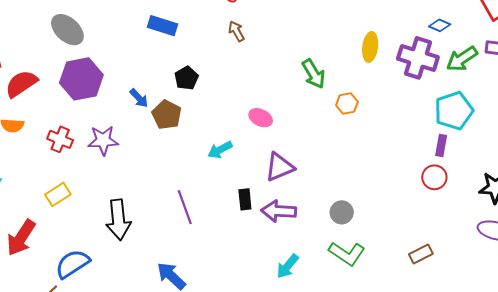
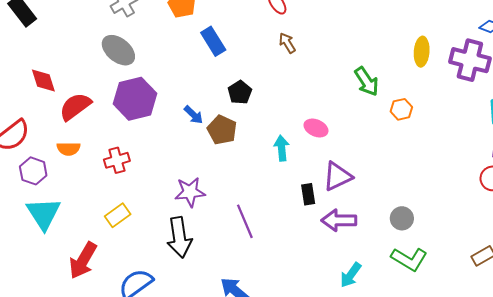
blue rectangle: (163, 26) -> (213, 41), turned 44
red cross: (60, 139) -> (117, 160), turned -35
purple star: (103, 140) -> (190, 192), moved
cyan arrow: (220, 150) -> (282, 148), moved, turned 115
black rectangle: (245, 199) -> (308, 194), moved

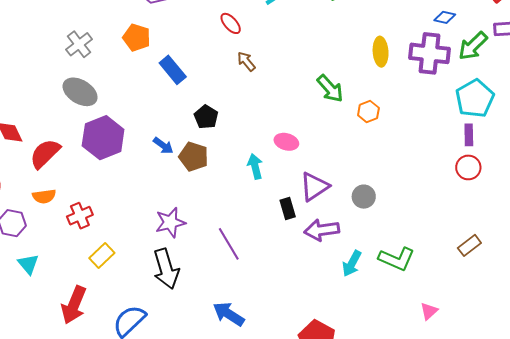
red cross: (117, 160) -> (80, 216), moved
cyan triangle: (44, 214) -> (28, 264), size x0.6
gray circle: (402, 218) -> (364, 197), moved
cyan arrow: (351, 275) -> (352, 263), moved

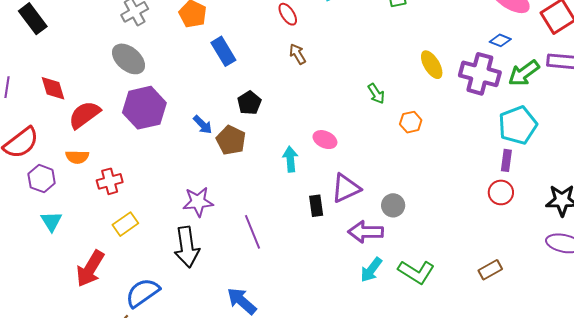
yellow ellipse: (381, 52) -> (432, 65), turned -36
green arrow: (330, 89) -> (376, 94), size x0.7
purple arrow: (322, 230) -> (366, 232), moved

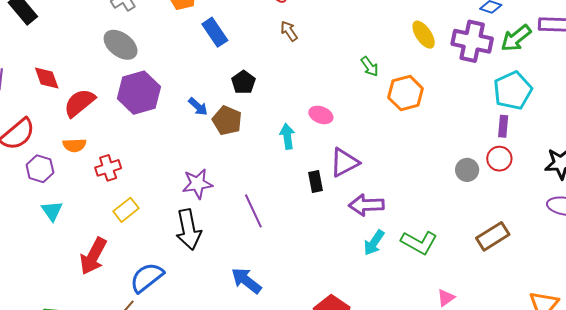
orange hexagon: (411, 122) -> (406, 93), size x1.6
gray circle: (393, 205) -> (467, 170), moved
brown rectangle: (490, 270) -> (493, 236), size x1.4

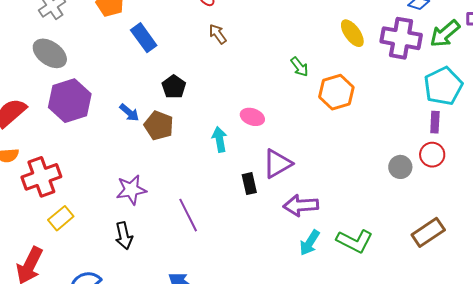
red cross: (108, 168) -> (41, 177), size x1.5
black arrow: (189, 229) -> (124, 236), size x0.7

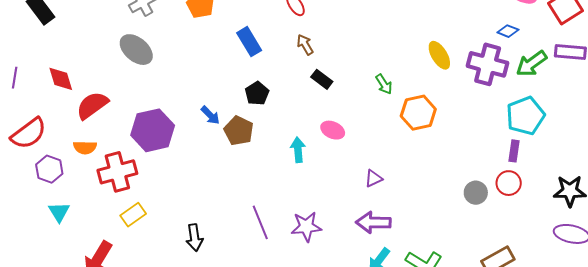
blue rectangle: (144, 38) -> (249, 42), moved
purple hexagon: (70, 101) -> (153, 130), moved
purple triangle: (277, 164) -> (374, 178), moved, size x0.6
black rectangle: (249, 184) -> (322, 79), moved, turned -45
purple star: (131, 190) -> (306, 227), moved

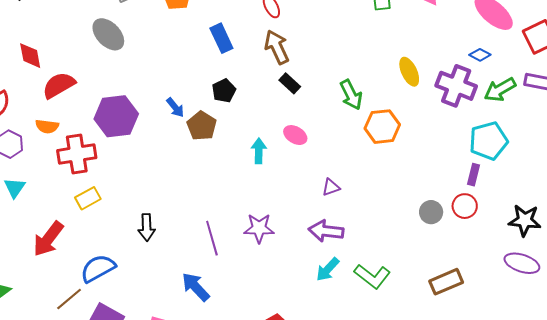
brown arrow: (305, 45) -> (277, 47), size x1.6
green arrow: (384, 84) -> (351, 95), size x1.4
purple line: (260, 222) -> (212, 238), moved

